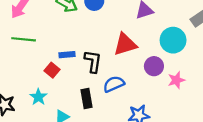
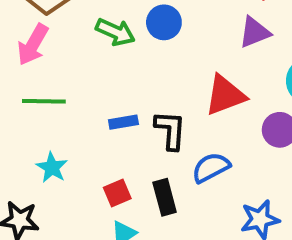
red square: (52, 70) -> (117, 193), moved, turned 32
cyan star: (38, 97) -> (52, 167), moved

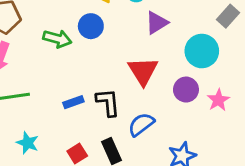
red triangle: (225, 95) -> (143, 71), turned -32

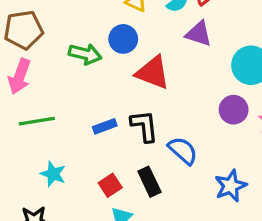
purple triangle: (157, 23) -> (199, 34), turned 50
red triangle: (143, 71) -> (153, 73), moved, turned -36
blue semicircle: (141, 124) -> (183, 151), turned 80

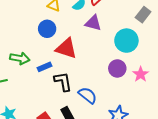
green arrow: (85, 54) -> (20, 58), moved
blue rectangle: (105, 126) -> (45, 67), moved

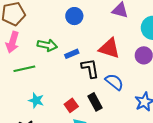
red triangle: (66, 48) -> (109, 48), moved

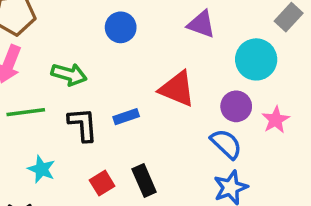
blue rectangle: (72, 54) -> (126, 117), moved
black L-shape: (90, 68) -> (83, 125), moved
blue semicircle: (114, 82) -> (226, 144), moved

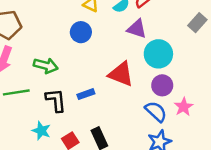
cyan circle: (256, 59) -> (158, 54), moved
pink star: (276, 120) -> (184, 107), moved
cyan star: (42, 169) -> (41, 131), moved

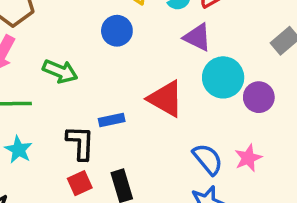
purple circle: (162, 85) -> (259, 97), moved
black L-shape: (56, 100) -> (80, 143), moved
cyan star: (41, 131) -> (18, 150), moved

